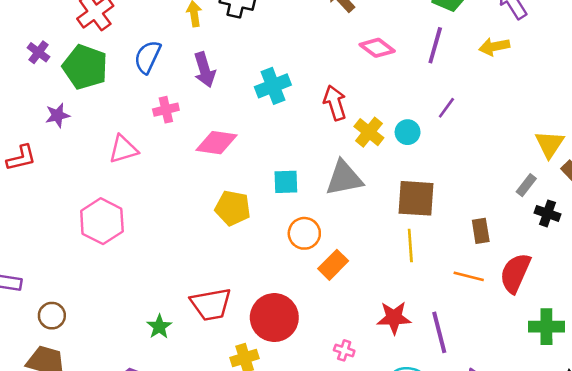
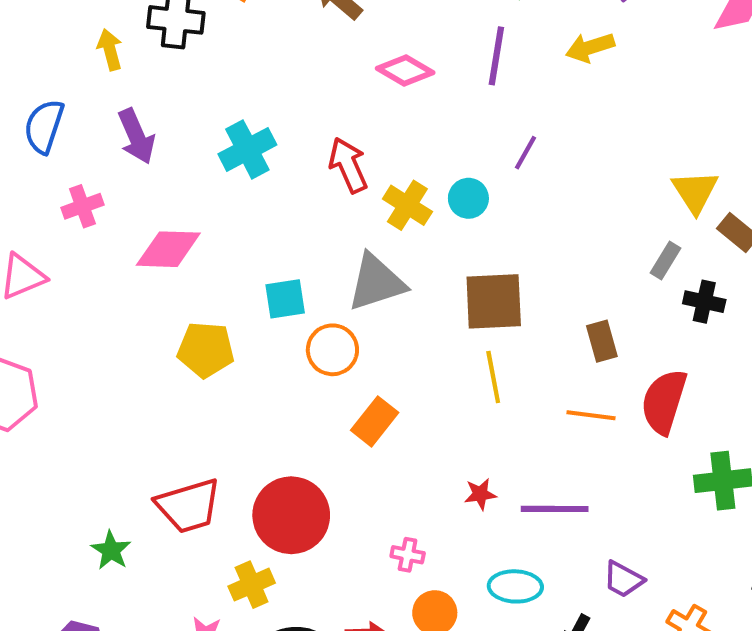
orange circle: (304, 233) -> (332, 350), moved
red star: (394, 318) -> (480, 494), size x0.6
purple line: (439, 332) -> (555, 509), turned -69

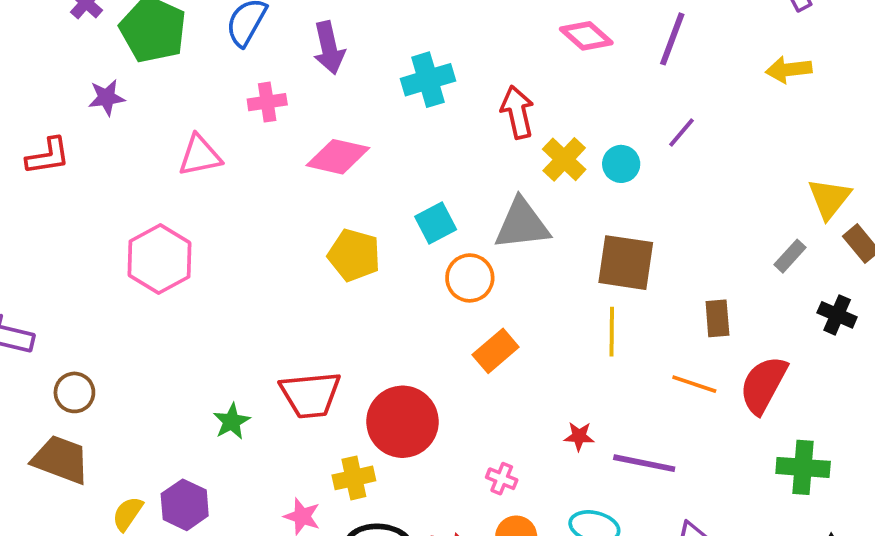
yellow arrow: (590, 47) -> (789, 70), moved
cyan square: (285, 299) -> (436, 223), turned -30
black cross: (704, 302) -> (837, 315), moved

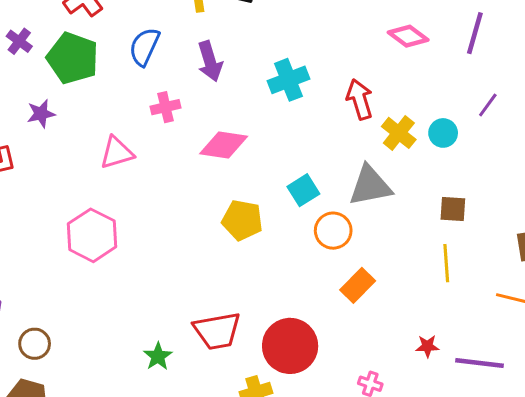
brown square: (626, 263) -> (453, 209), size x0.6

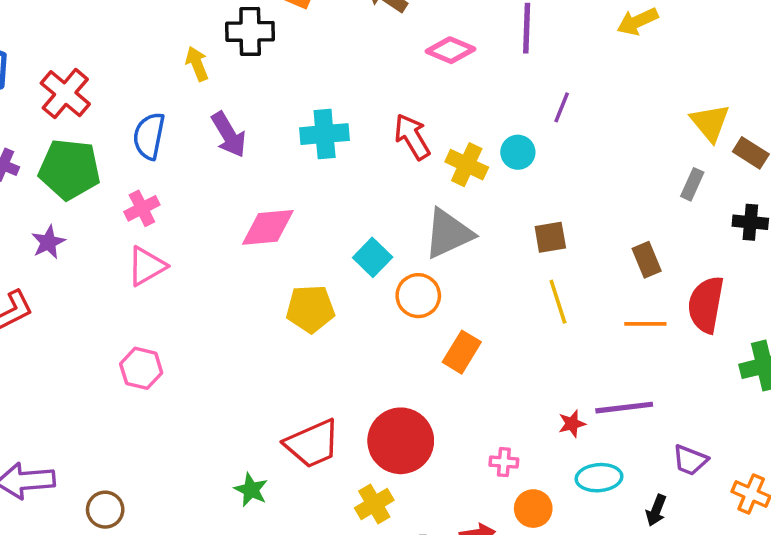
cyan cross: (289, 80) -> (325, 134), turned 30
pink cross: (166, 107) -> (142, 208), moved
pink hexagon: (92, 235) -> (141, 368), size x0.7
red star: (427, 346) -> (572, 424), moved

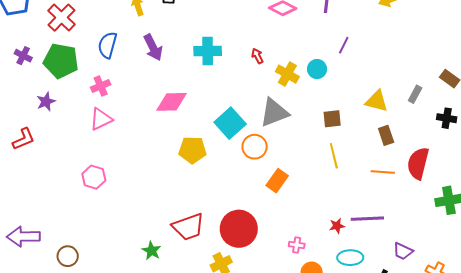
yellow triangle: (710, 123) -> (377, 101), moved, turned -40
red arrow: (412, 137) -> (257, 56), size x0.6
cyan square: (373, 257) -> (230, 123), size x1.4

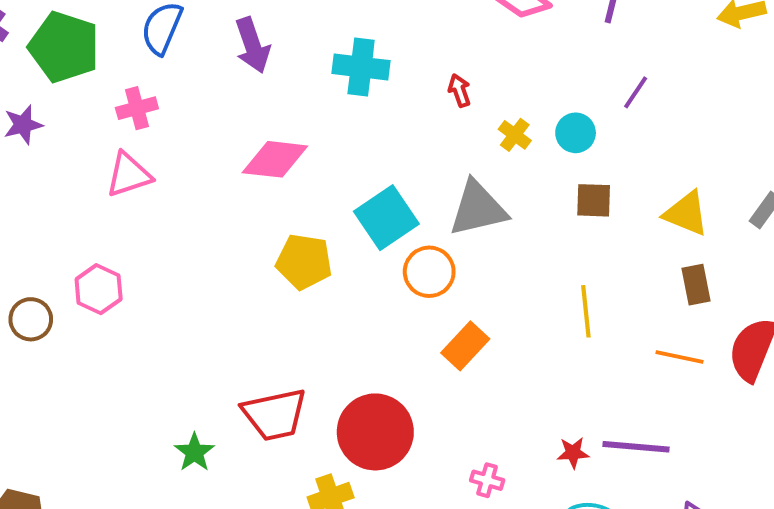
yellow cross: (287, 74) -> (515, 135), size x0.7
brown square: (332, 119) -> (594, 200), moved
brown circle: (68, 256) -> (31, 319), moved

